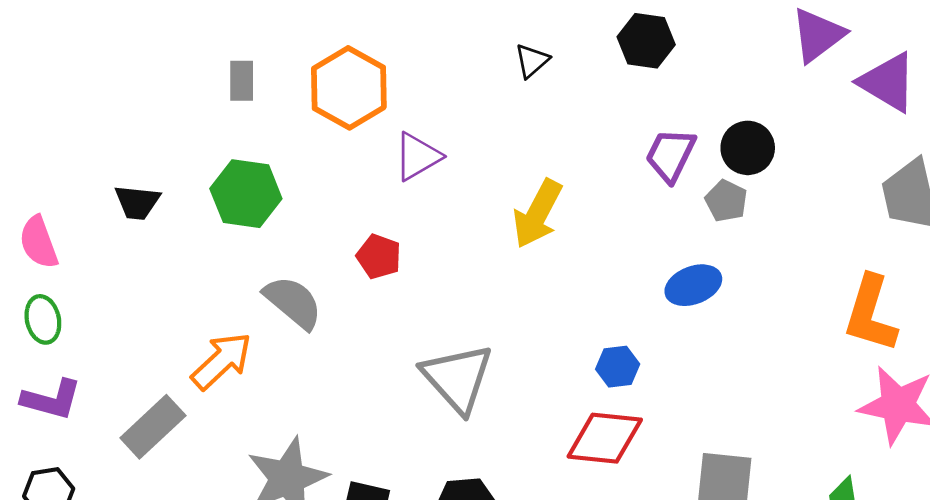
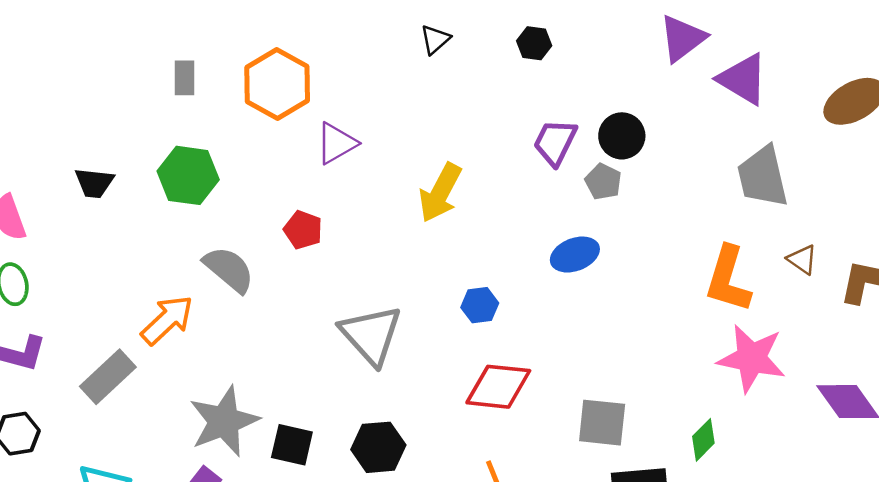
black hexagon: (646, 41) -> (534, 43), size x0.7
black triangle: (532, 61) -> (435, 40), moved
blue hexagon: (618, 367) -> (480, 305), moved

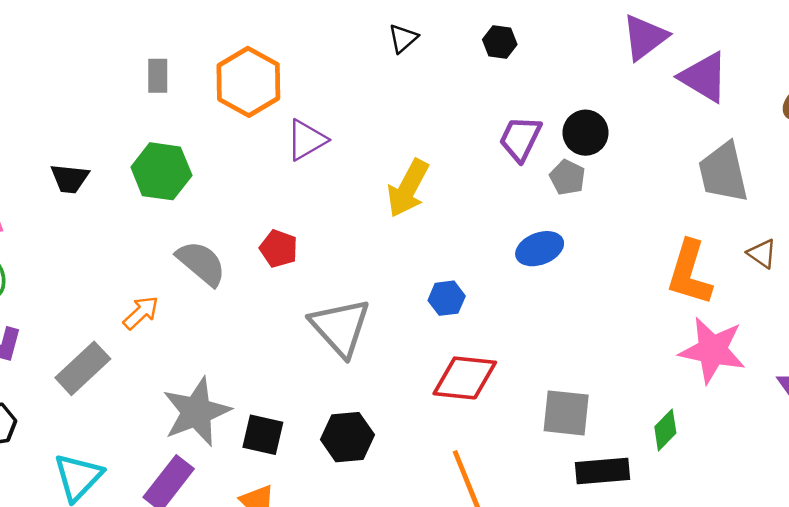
red pentagon: (303, 230) -> (279, 249), moved
orange arrow: (167, 320) -> (141, 313), size x0.7

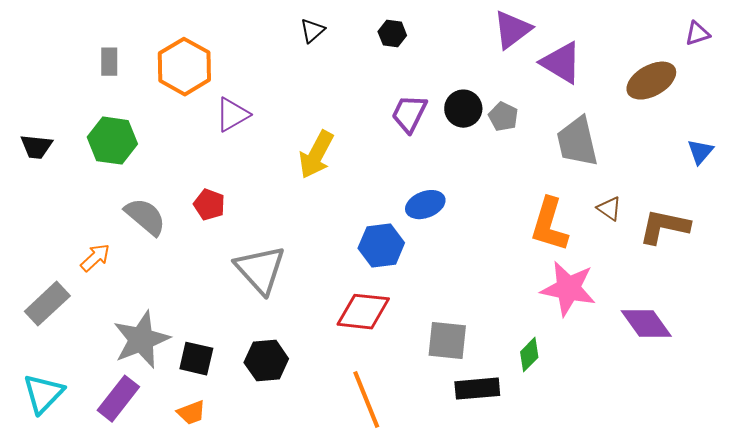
gray pentagon: (567, 177) -> (503, 117), moved
blue hexagon: (447, 298) -> (381, 246), moved, size x1.5

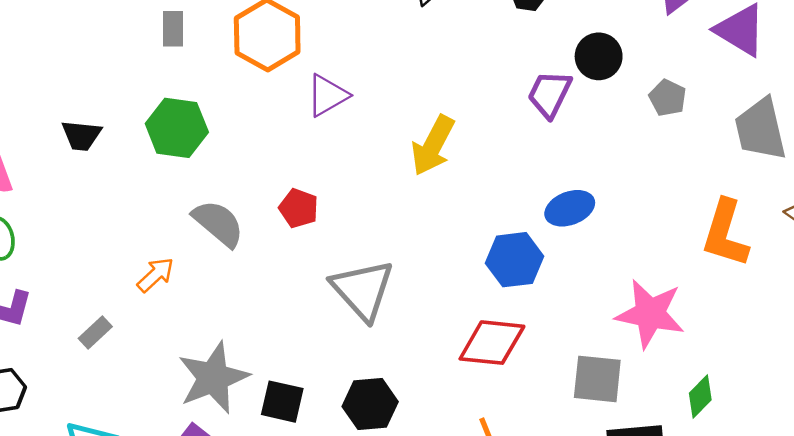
black circle: (463, 109) -> (599, 56), moved
pink star: (568, 289) -> (650, 314), moved
gray rectangle: (47, 304) -> (95, 333), size x0.6

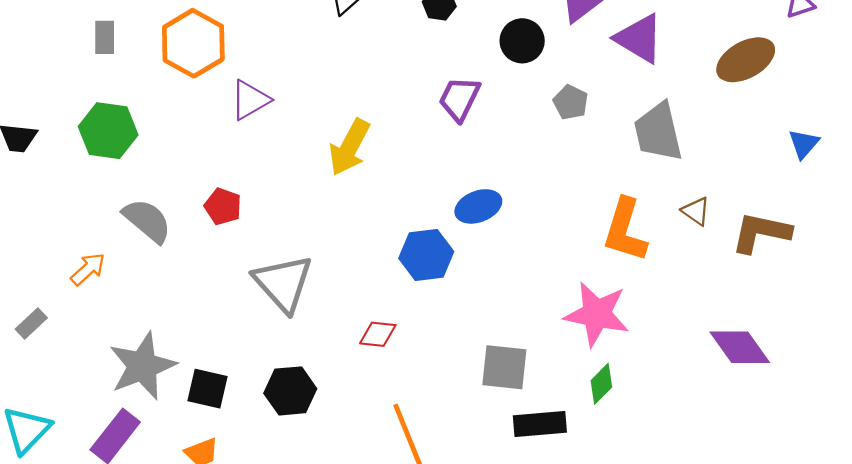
black circle: (599, 56) -> (522, 41), moved
pink star: (650, 314) -> (597, 314), moved
red diamond: (492, 343) -> (378, 334), moved, size x0.6

